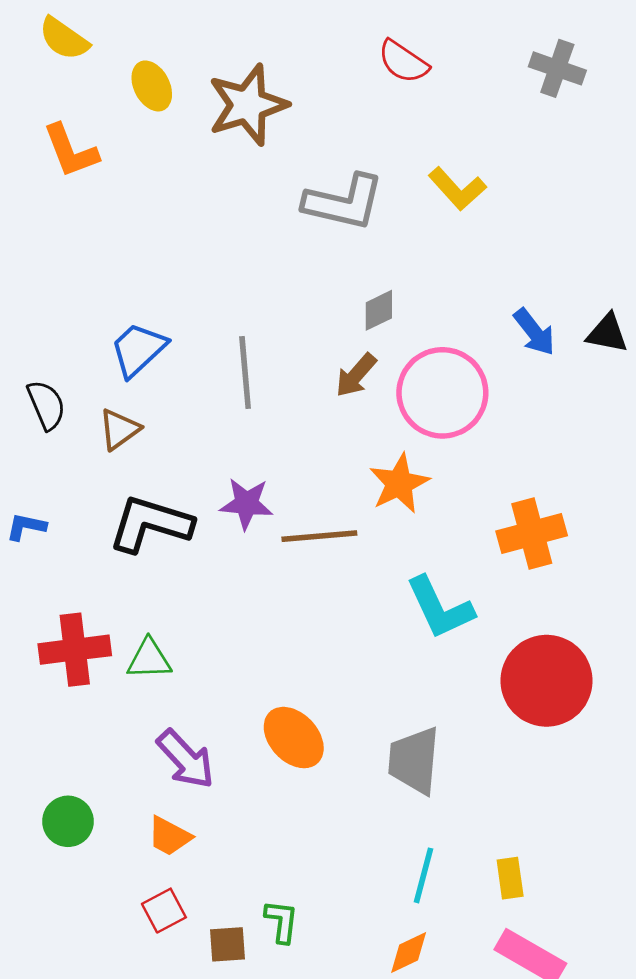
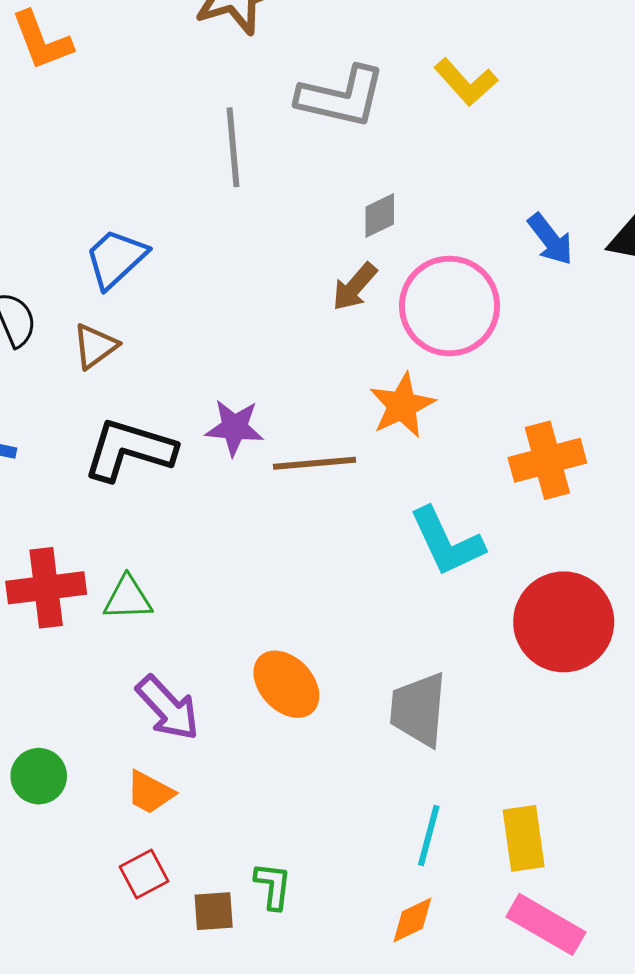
gray line: (245, 373) -> (233, 147), moved
yellow rectangle: (510, 878) -> (524, 838), size x1.4

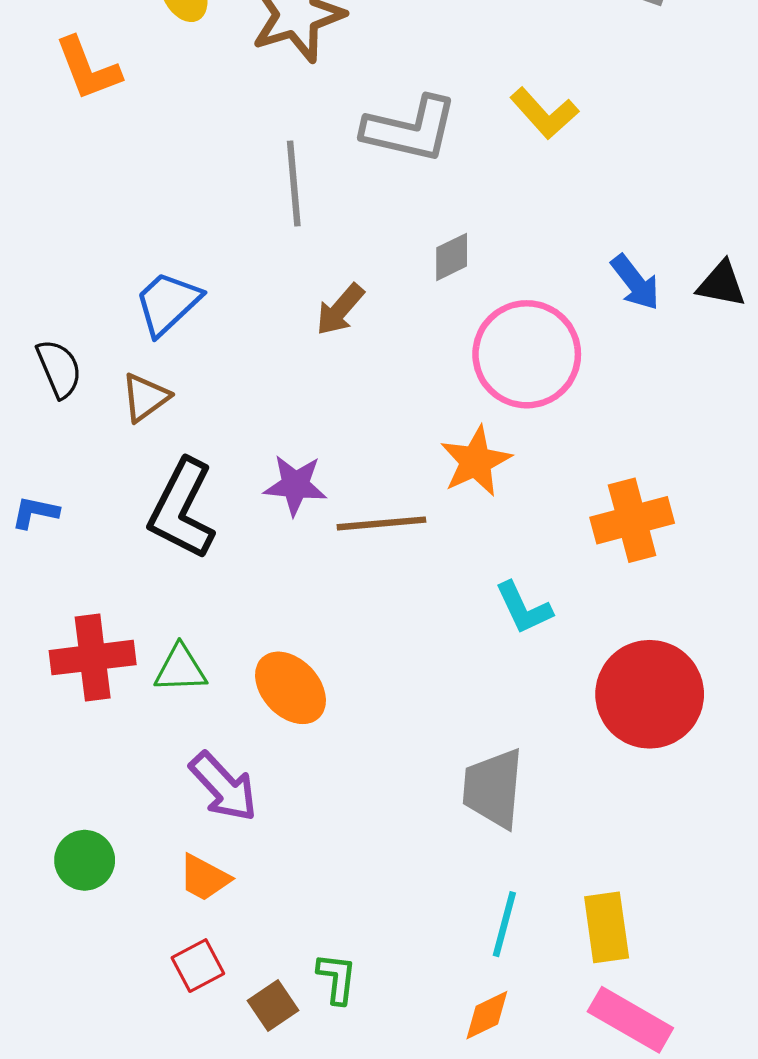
brown arrow: (355, 287) -> (340, 310), moved
black L-shape: (129, 450) -> (182, 509), turned -80
cyan L-shape: (447, 542) -> (524, 608), size x0.7
orange ellipse: (286, 684) -> (290, 688), moved
brown square: (214, 911) -> (273, 1005), turned -30

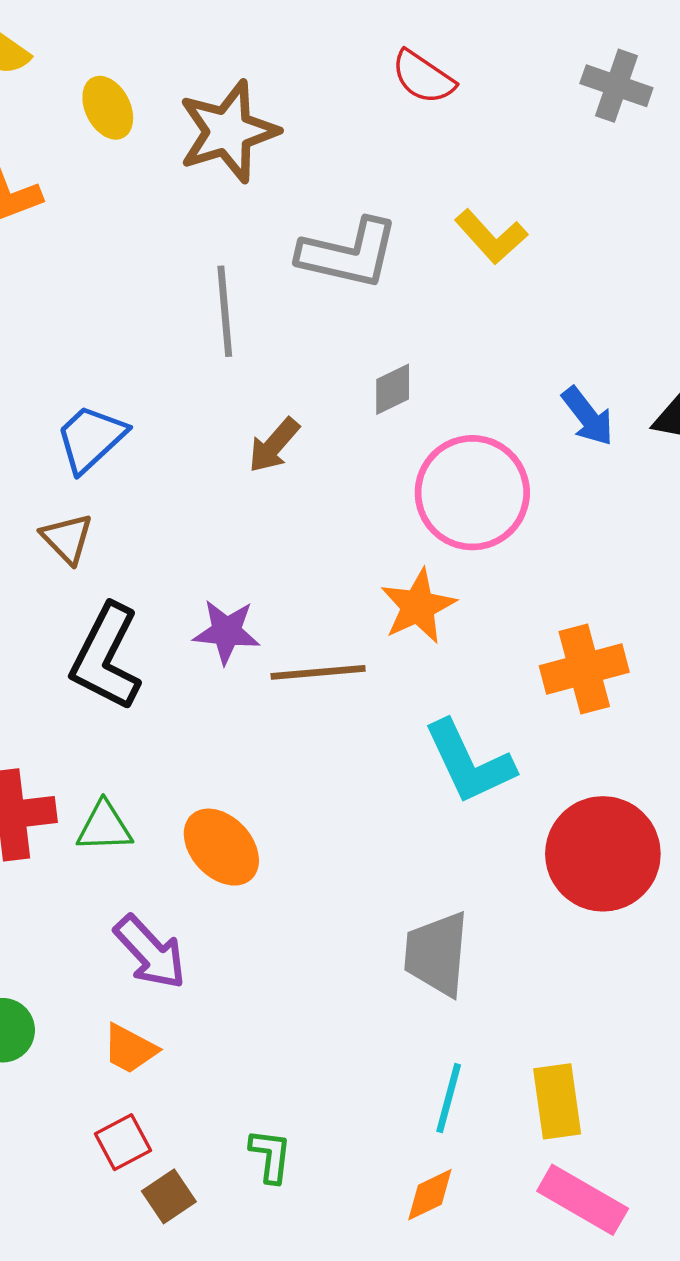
brown triangle: (145, 397) -> (67, 538), turned -38
cyan L-shape: (524, 608) -> (469, 762), size x1.5
brown square: (273, 1005) -> (169, 1196), moved

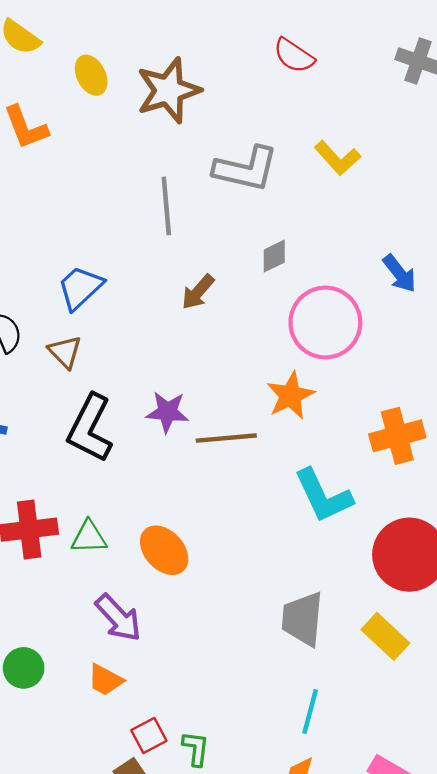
yellow rectangle: (557, 1101) -> (385, 636), moved, turned -39
red square: (123, 1142) -> (149, 735), moved

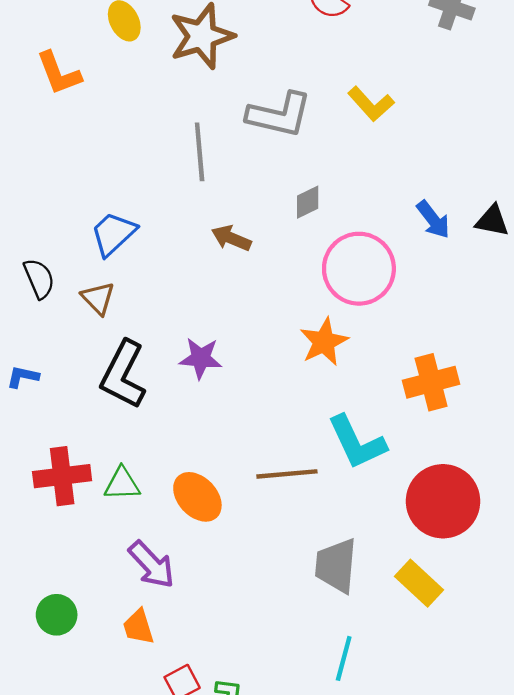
brown arrow: (198, 292) -> (231, 238), turned 72
brown line: (226, 438) -> (287, 474), moved
orange trapezoid: (105, 680) -> (138, 627), turned 45

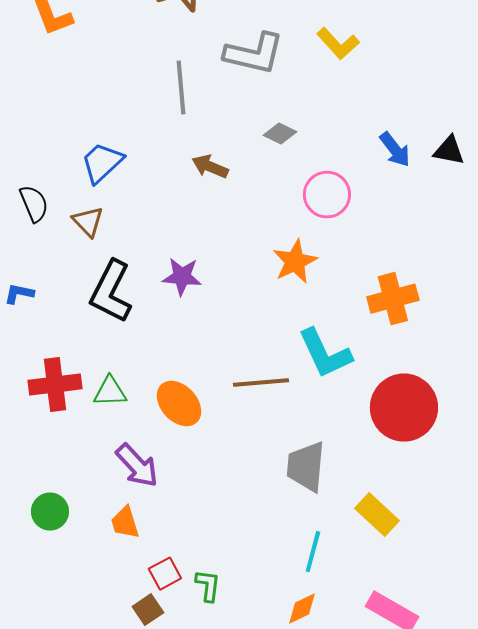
gray diamond: (308, 202) -> (280, 134), turned 52
pink circle: (359, 269) -> (327, 195), size x0.7
yellow rectangle: (419, 583) -> (377, 515), moved

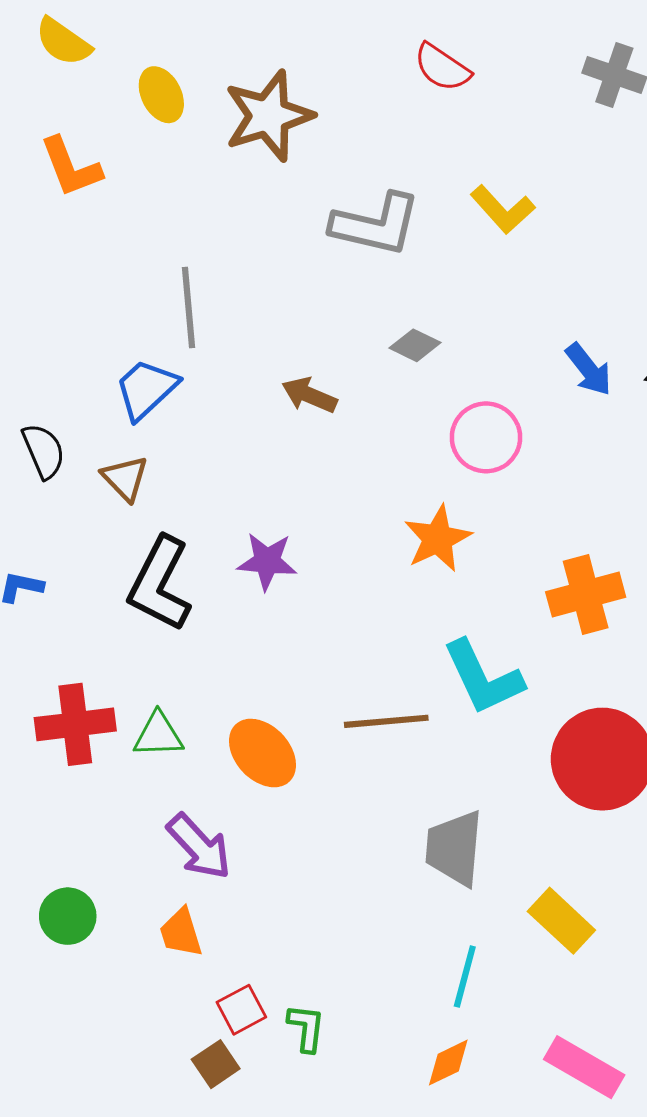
gray line: (181, 88) -> (189, 308), moved

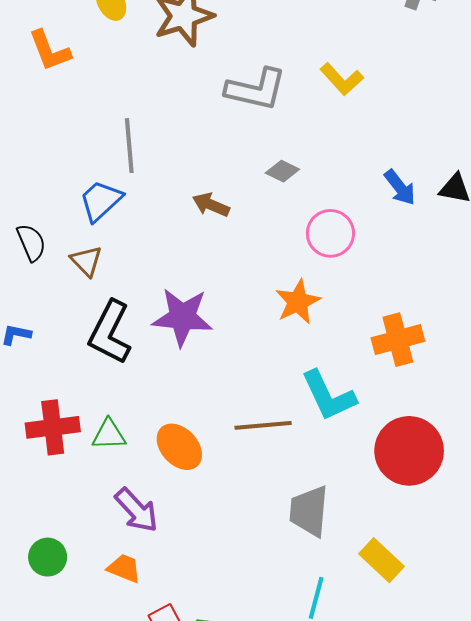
purple star: (267, 561) -> (182, 317), size x1.5
orange trapezoid: (181, 933) -> (124, 568), turned 129

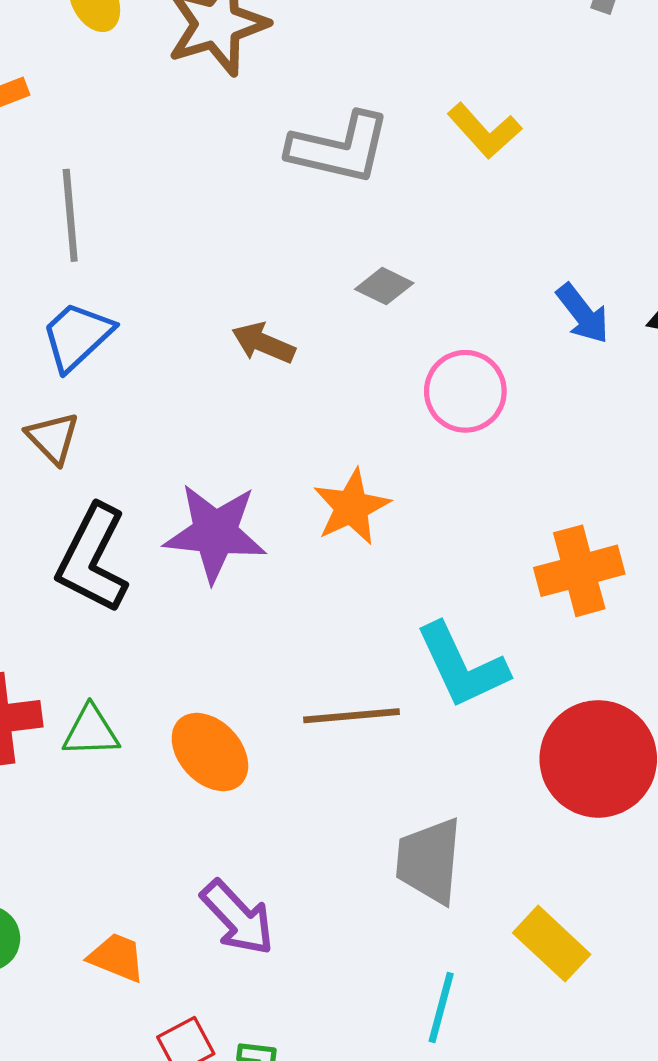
gray line: (129, 146) -> (70, 215), moved
orange star: (298, 302) -> (351, 507), moved
purple arrow: (136, 510) -> (238, 918), moved

